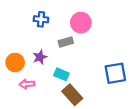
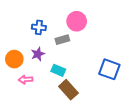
blue cross: (41, 19) -> (39, 27), moved
blue square: (115, 73) -> (109, 69), turned 30

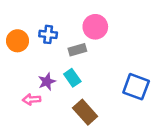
purple star: (38, 54) -> (47, 82), moved
orange circle: (14, 59) -> (18, 41), moved
cyan rectangle: (58, 70) -> (72, 78), moved, turned 32

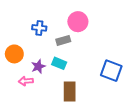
orange circle: (18, 41) -> (14, 54), moved
cyan rectangle: (72, 78) -> (59, 63), turned -32
brown rectangle: (85, 112) -> (70, 91), turned 42

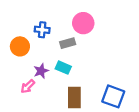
orange circle: (14, 54) -> (20, 46), moved
blue square: (111, 71) -> (113, 96), moved
pink arrow: (26, 81) -> (28, 86), turned -40

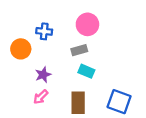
gray rectangle: (68, 43) -> (79, 50), moved
cyan rectangle: (63, 68) -> (86, 71), moved
pink arrow: (28, 86) -> (41, 97), moved

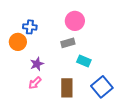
blue cross: (44, 31) -> (30, 27), moved
cyan rectangle: (86, 71) -> (84, 61), moved
blue square: (119, 102) -> (102, 87), turned 30

